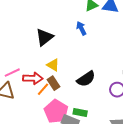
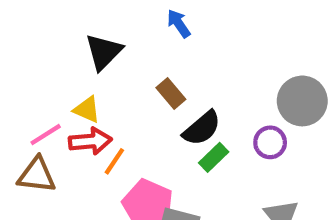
yellow triangle: (53, 65) -> (87, 110), moved
brown rectangle: (54, 83) -> (171, 94), moved
green rectangle: (80, 112) -> (214, 157), moved, turned -48

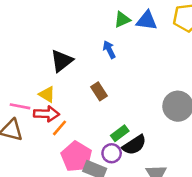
black semicircle: (202, 128) -> (134, 145), moved
pink line: (46, 135) -> (20, 106), turned 36
purple circle: (270, 142) -> (112, 153), moved

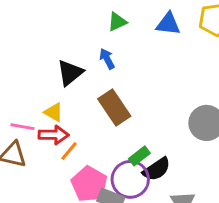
green triangle: (122, 20) -> (117, 22), moved
blue arrow: (109, 50) -> (107, 59), moved
brown rectangle: (99, 91) -> (114, 107), size x1.6
purple circle: (112, 153) -> (130, 179), size x1.6

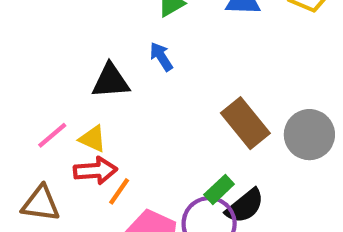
black triangle: (70, 73) -> (111, 81), turned 40
brown rectangle: (114, 107) -> (245, 123), moved
pink line: (22, 127) -> (52, 135), moved, turned -45

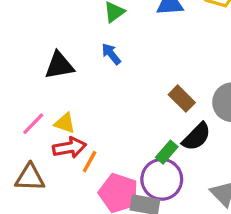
black triangle: (111, 81) -> (59, 65), moved
brown rectangle: (245, 123) -> (182, 99), size x0.7
black semicircle: (245, 206) -> (196, 137), moved

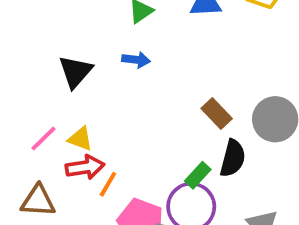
blue arrow: (111, 54) -> (136, 60), turned 135
black triangle: (59, 65) -> (75, 72), turned -40
black semicircle: (196, 137) -> (233, 158), turned -32

